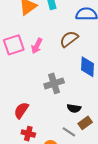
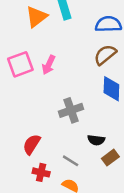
brown semicircle: (69, 39) -> (105, 55), moved
gray line: (69, 132) -> (71, 161), moved

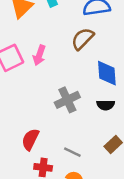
brown semicircle: (105, 55) -> (83, 39), moved
black semicircle: (96, 140) -> (106, 105), moved

